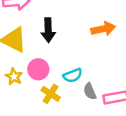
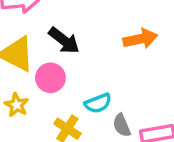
black arrow: (48, 30) -> (64, 40), turned -50
pink circle: (38, 69) -> (50, 78), moved

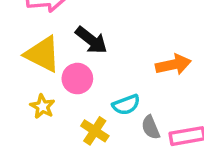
orange arrow: (140, 39) -> (173, 65), moved

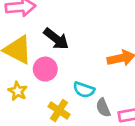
cyan semicircle: (126, 105) -> (84, 90), turned 40

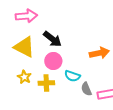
pink circle: (45, 69) -> (53, 61), moved
yellow cross: (59, 110) -> (46, 83), moved, turned -35

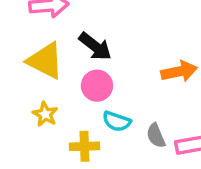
cyan semicircle: (72, 76) -> (117, 121), moved
yellow cross: (46, 83) -> (84, 146), moved

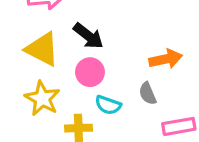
yellow star: (45, 114) -> (42, 98), size x1.5
gray semicircle: (156, 136) -> (148, 94), moved

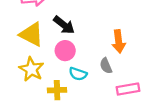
orange arrow: (166, 59) -> (119, 41), turned 95

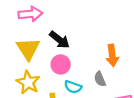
yellow triangle: (31, 34) -> (28, 49), turned 30

